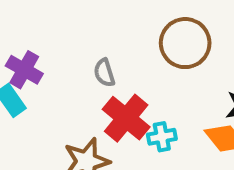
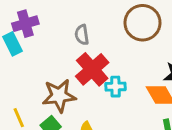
purple cross: (24, 70) -> (25, 24), turned 35

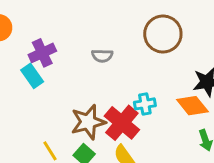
gray semicircle: (82, 35) -> (102, 56), turned -72
red cross: (92, 69) -> (122, 123), moved

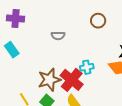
brown circle: (163, 34) -> (98, 21), size x0.6
purple cross: (42, 53) -> (16, 19), moved, turned 30

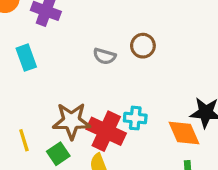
brown circle: (98, 21) -> (143, 46), moved
red cross: (72, 80) -> (106, 131), turned -30

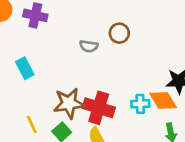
cyan rectangle: (26, 58) -> (25, 68), moved
cyan cross: (135, 118) -> (140, 104), moved

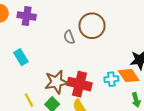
brown circle: (119, 33) -> (92, 26), size x1.6
gray semicircle: (89, 46) -> (69, 37), turned 64

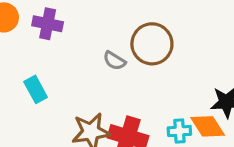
gray semicircle: (69, 37) -> (114, 61), turned -40

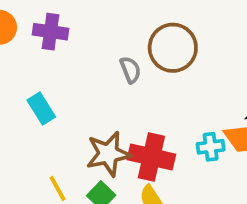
gray semicircle: (114, 61) -> (130, 70), turned -140

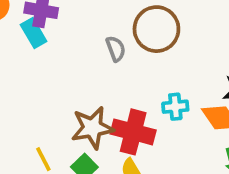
cyan rectangle: (41, 108) -> (34, 33), moved
cyan cross: (211, 147) -> (175, 107), moved

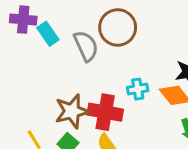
cyan rectangle: (34, 33) -> (48, 34), moved
gray semicircle: (116, 49) -> (86, 46), size x1.5

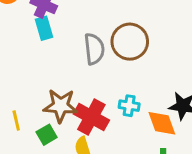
cyan rectangle: (48, 34) -> (44, 28), moved

